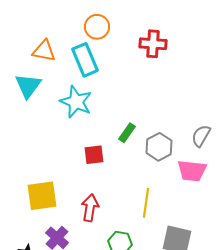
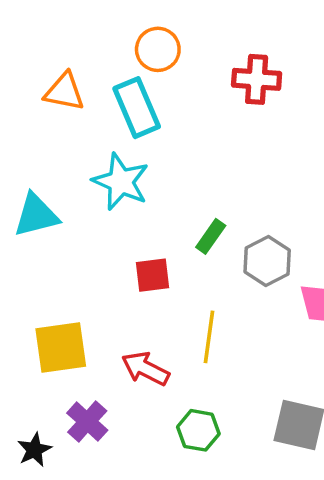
cyan triangle: (28, 86) -> (36, 215), moved, turned 40
yellow line: (146, 203) -> (209, 337), moved
red arrow: (90, 208) -> (145, 369), turned -72

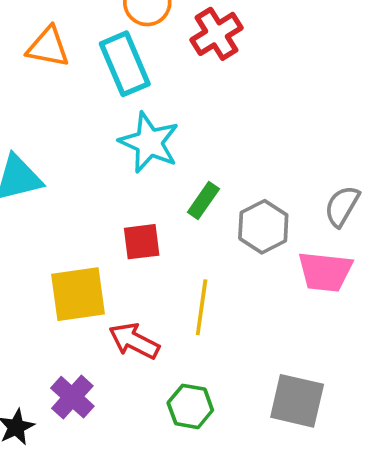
red cross: (257, 79) -> (217, 34), moved, turned -36
cyan star: (121, 182) -> (149, 142), moved
yellow square: (61, 347) -> (78, 294), moved

